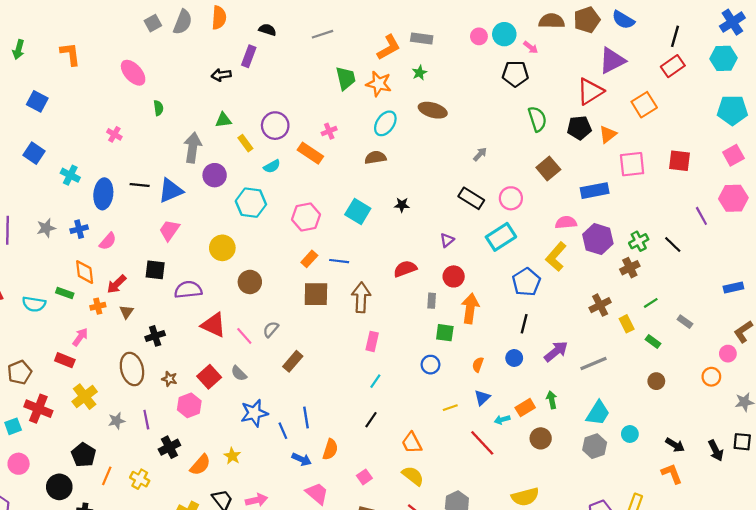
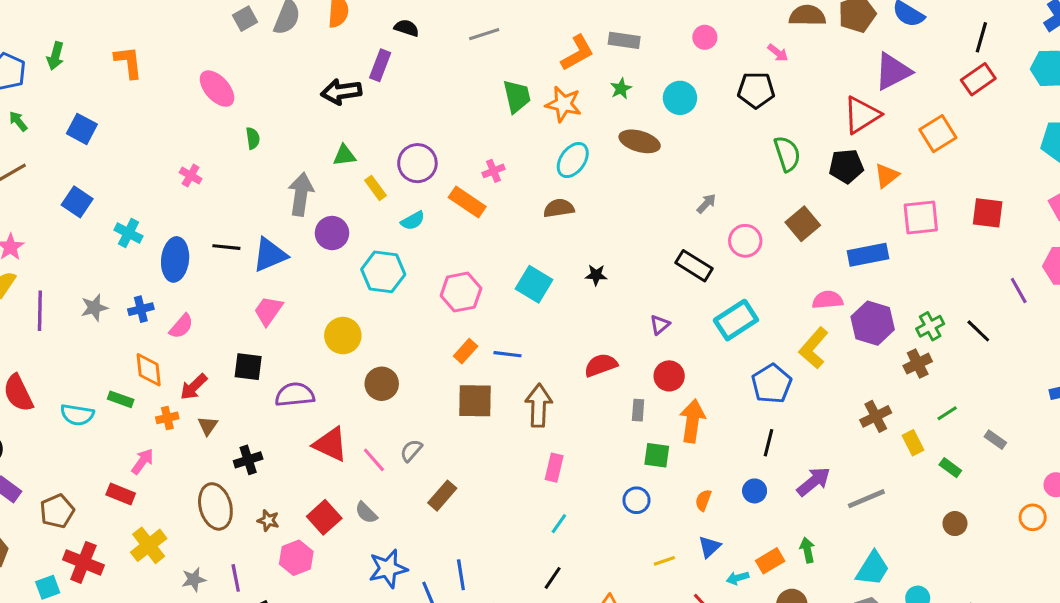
cyan circle: (504, 34) -> (680, 98), moved
black arrow: (221, 75) -> (341, 92), size x1.4
pink circle: (511, 198) -> (745, 241), moved

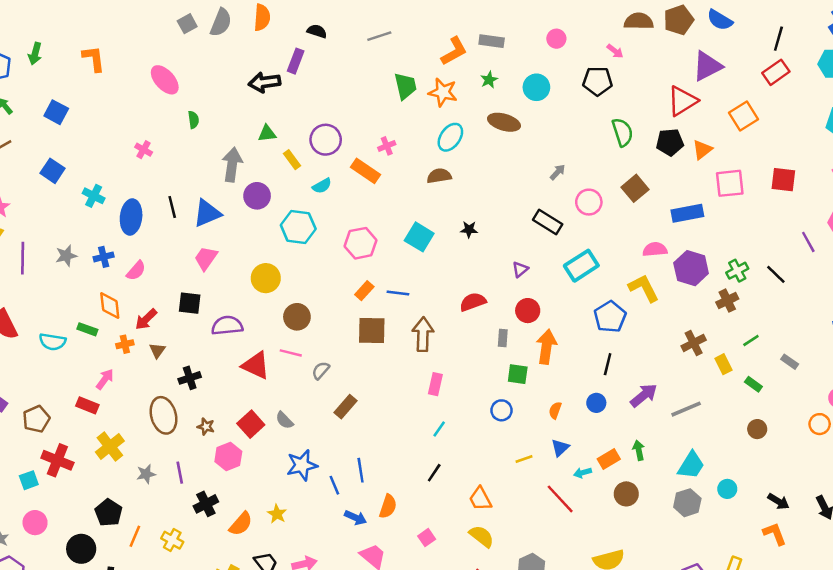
black line: (226, 247) -> (172, 207), turned 70
yellow L-shape: (814, 348) -> (644, 288), turned 112
pink line: (374, 460) -> (291, 353), moved, turned -35

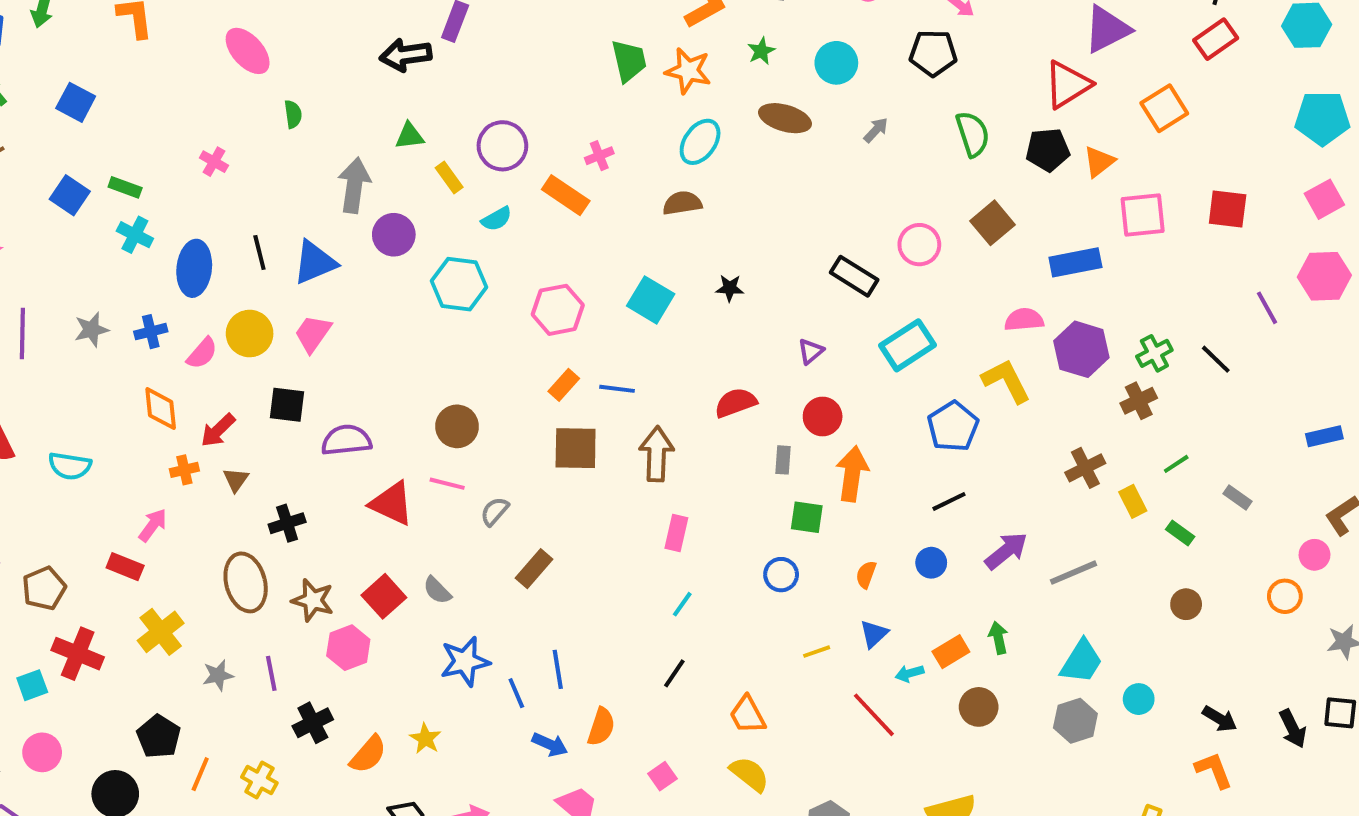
gray arrow: (558, 172) -> (876, 130), moved
yellow circle: (266, 278) -> (250, 334), moved
green rectangle: (87, 329) -> (125, 187), moved
black line: (608, 364) -> (949, 501), turned 50
brown star: (206, 427) -> (313, 600), size x1.5

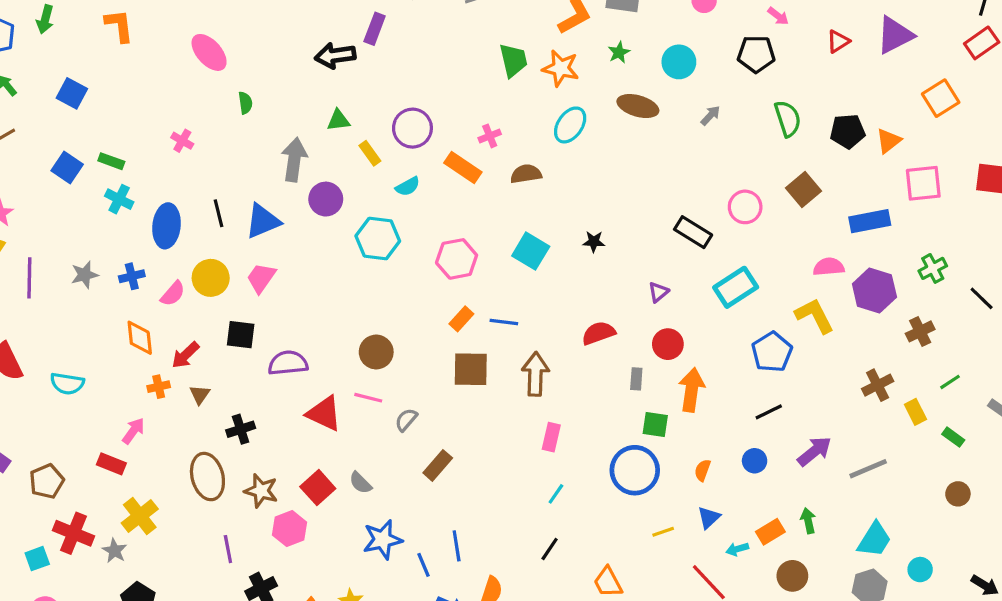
red triangle: (1068, 85) -> (838, 41), moved, size x0.6
brown semicircle: (682, 203) -> (526, 174), moved
green cross: (1154, 353) -> (933, 268), moved
blue circle: (781, 575) -> (635, 470), size x1.8
gray star: (218, 675) -> (114, 551), moved, turned -30

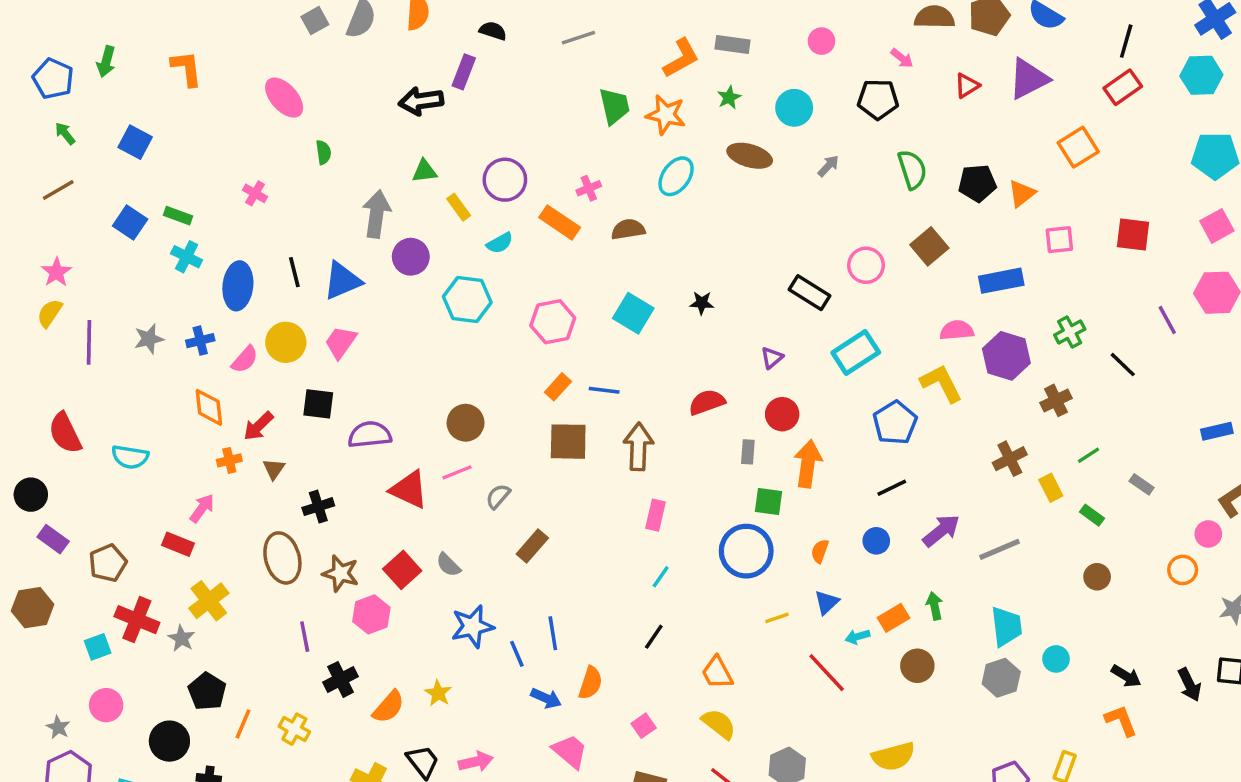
pink square: (923, 183) -> (1059, 240), size x0.7
pink line: (368, 398) -> (457, 472), turned -36
cyan trapezoid: (874, 540) -> (1006, 626), turned -39

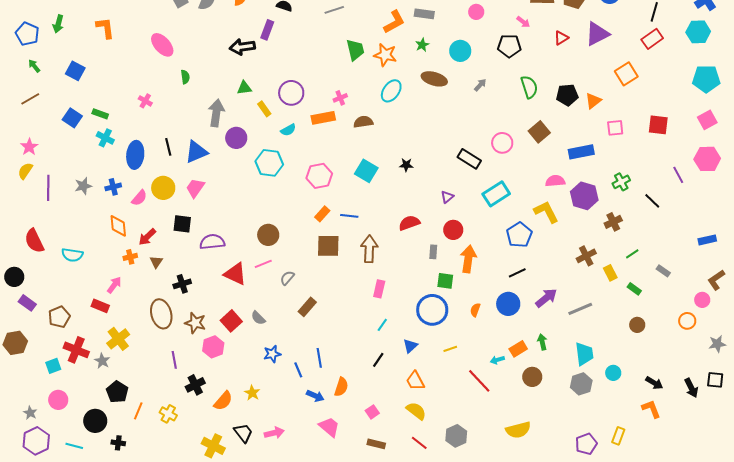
orange rectangle: (560, 222) -> (323, 118), turned -45
blue circle: (876, 541) -> (508, 304), size x1.5
blue triangle: (827, 602) -> (410, 346), moved
blue star: (472, 626) -> (272, 354), size x0.7

